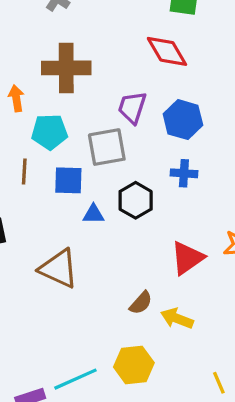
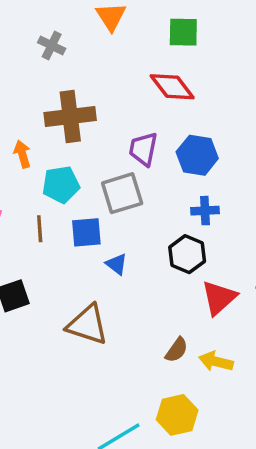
black hexagon: (136, 200) -> (187, 254), moved
blue triangle: (93, 214) -> (117, 264), turned 45

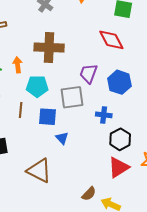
blue cross: (205, 211) -> (104, 115), moved
black hexagon: (187, 254) -> (120, 139), moved

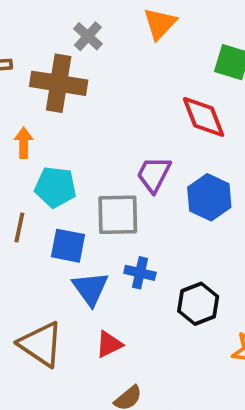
brown cross: (49, 48) -> (59, 83), moved
blue cross: (104, 115) -> (140, 273), moved
blue triangle: (62, 138) -> (90, 289), size x1.5
red triangle: (119, 167) -> (109, 344), moved, size x0.7

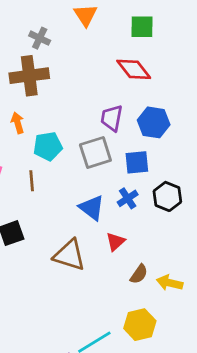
blue square: (68, 246) -> (137, 162), moved
blue cross: (140, 273) -> (128, 198), moved, turned -30

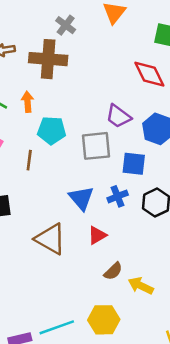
purple trapezoid: (112, 118) -> (118, 116), turned -76

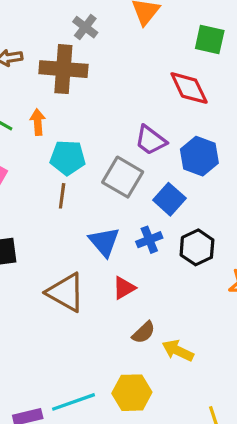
gray square: (96, 146) -> (123, 177), turned 36
brown line: (29, 160) -> (62, 196), moved
blue square: (134, 164) -> (169, 199), turned 35

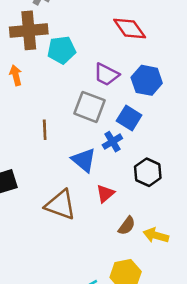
cyan pentagon: (68, 158) -> (62, 50), moved
blue cross: (149, 240) -> (112, 142), moved
black hexagon: (197, 247) -> (148, 172), moved

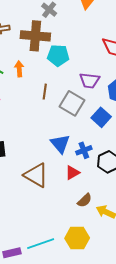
purple trapezoid: (106, 74) -> (90, 81), turned -30
brown line: (45, 130) -> (45, 92), moved
blue cross: (112, 142) -> (84, 150), moved

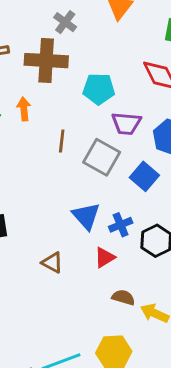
cyan pentagon: (58, 55) -> (99, 89), moved
brown triangle: (36, 175) -> (52, 263), size x0.6
brown semicircle: (85, 200) -> (123, 297), turned -119

